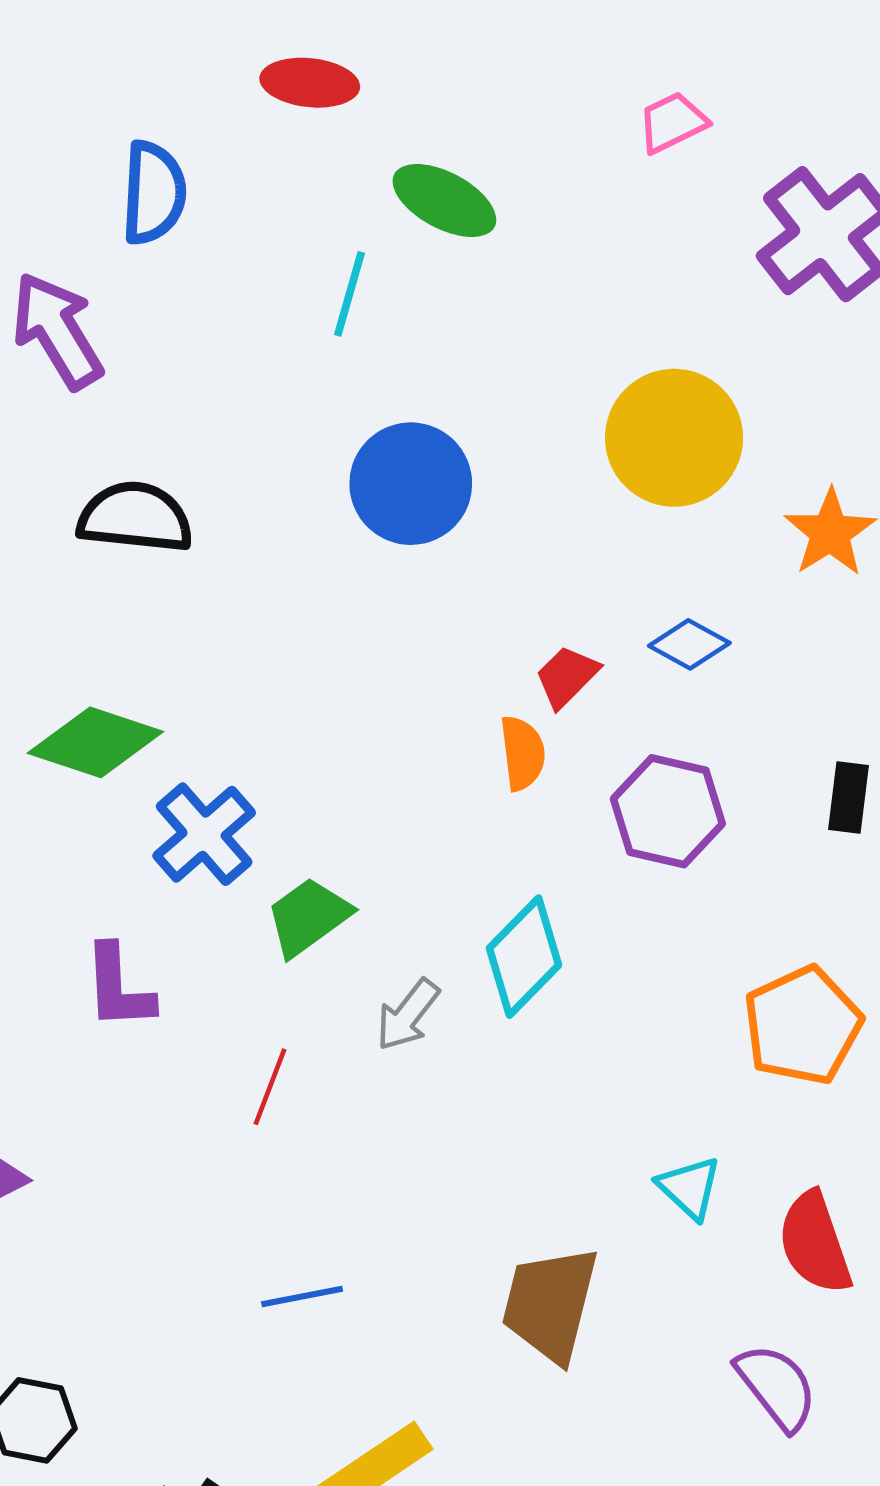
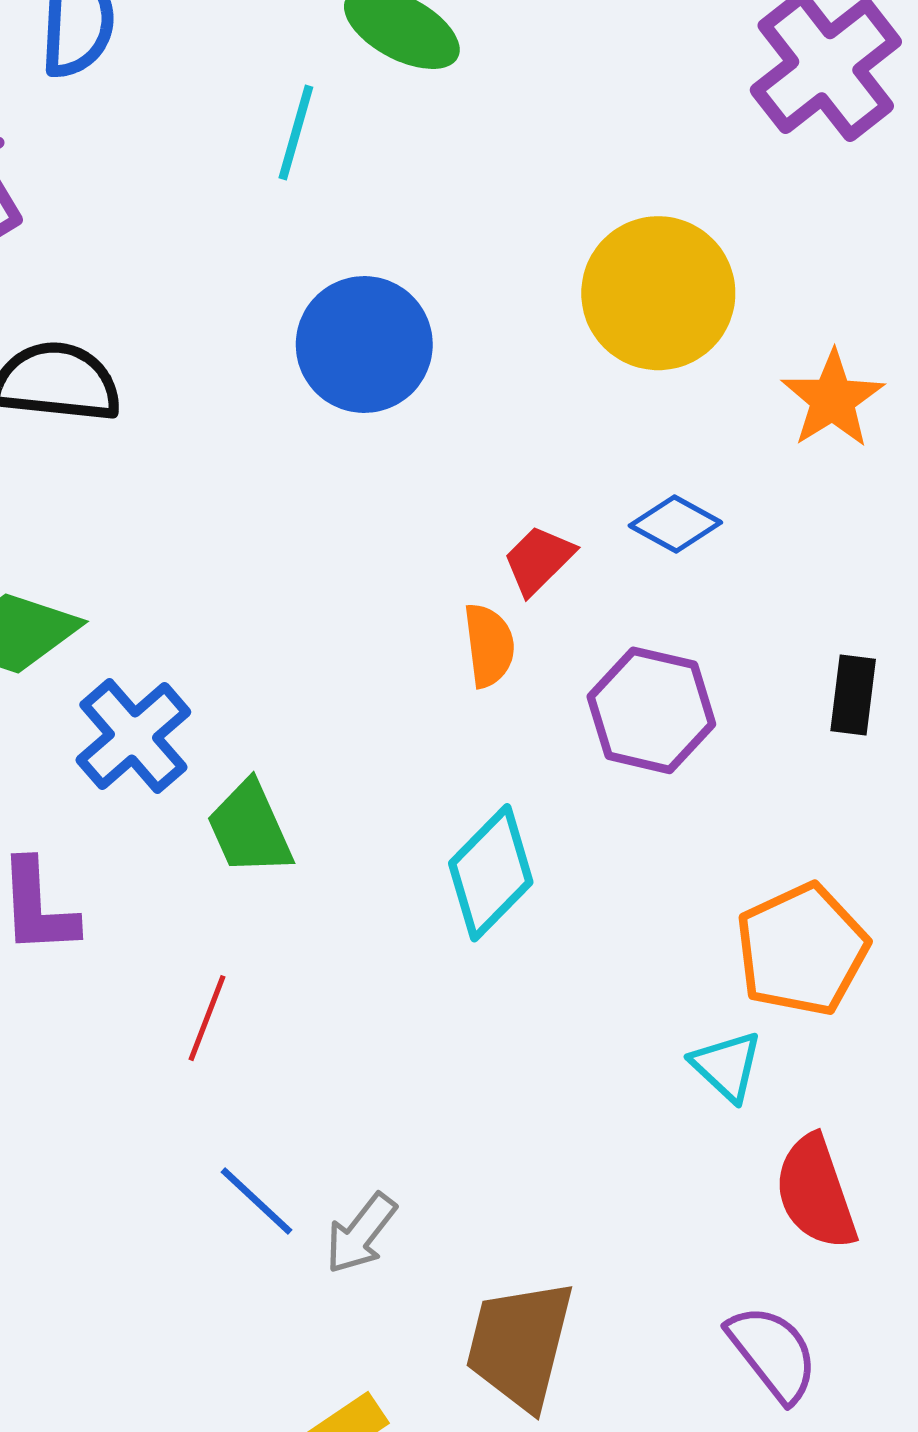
green trapezoid: (308, 917) -> (250, 828), turned -78
gray arrow: (408, 1015) -> (361, 1233), moved
cyan triangle: (689, 1188) -> (727, 1066), moved
blue line: (302, 1296) -> (257, 1201), moved, turned 54
brown trapezoid: (550, 1304) -> (520, 1345), moved

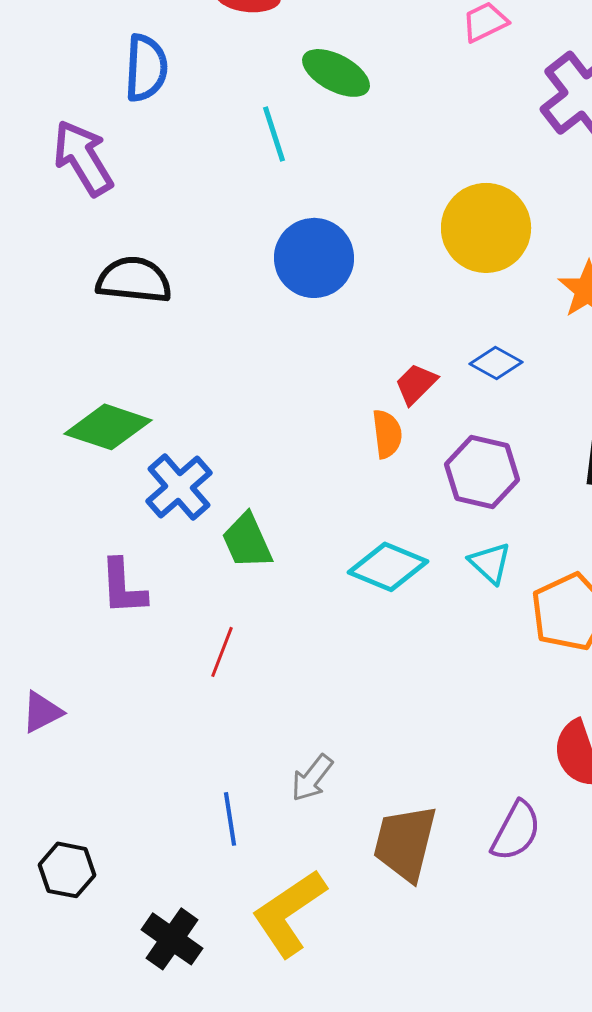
cyan line: (296, 133) -> (274, 134), turned -34
cyan diamond: (491, 873) -> (388, 567), turned 68
cyan triangle: (727, 1066) -> (490, 563), moved
blue line: (257, 1201) -> (230, 819), moved, turned 38
purple semicircle: (773, 1353) -> (516, 831), moved, turned 66

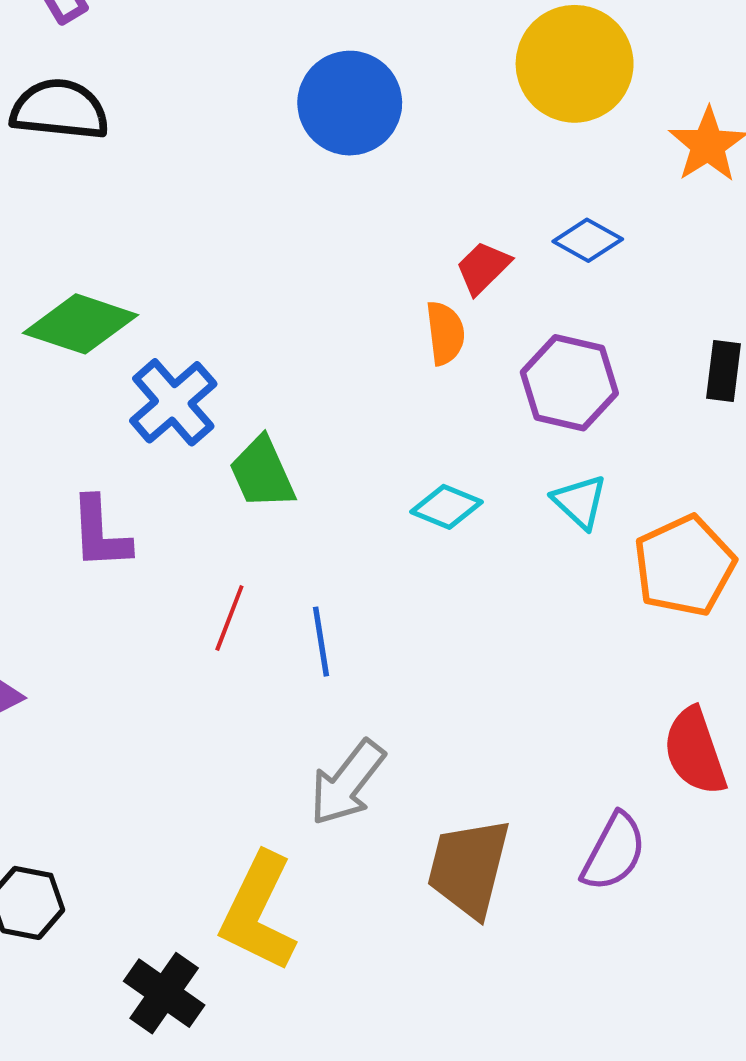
black semicircle: (134, 280) -> (60, 110), moved
cyan diamond: (388, 567) -> (446, 507), size x0.7
gray arrow: (312, 778) -> (347, 783), size x1.4
blue line: (230, 819) -> (321, 642), moved
yellow L-shape: (289, 913) -> (258, 912), moved, turned -30

